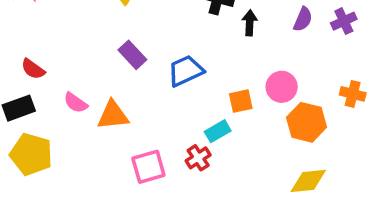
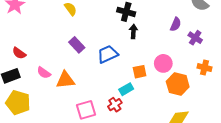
purple cross: (344, 21) -> (195, 38), moved, turned -32
black arrow: (250, 23) -> (133, 31), moved

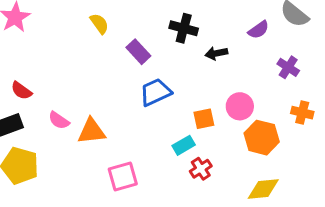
purple semicircle: (176, 24) -> (259, 30), moved, turned 32
black arrow: (133, 31) -> (216, 53), moved, turned -104
purple rectangle: (77, 45) -> (138, 52), moved
red cross: (115, 105) -> (201, 169), moved

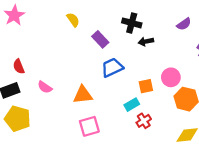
black arrow: (216, 53) -> (146, 41), moved
red semicircle: (21, 91) -> (19, 66), turned 32
orange triangle: (92, 131) -> (83, 95), moved

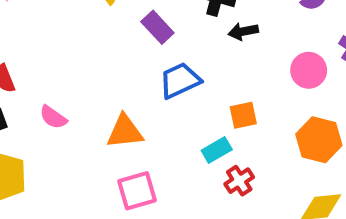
pink circle: (171, 77) -> (309, 70), moved

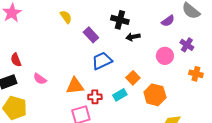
orange square: (243, 115) -> (133, 78), turned -32
orange hexagon: (319, 140) -> (155, 95), moved
red cross: (239, 181) -> (95, 97), moved, turned 32

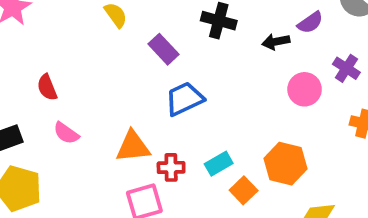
black arrow: (133, 37) -> (276, 42), moved
red semicircle: (16, 60) -> (47, 87), moved
orange square: (133, 78) -> (244, 190), moved

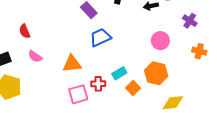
pink circle: (305, 89) -> (160, 41), moved
red cross: (171, 167) -> (98, 84), moved

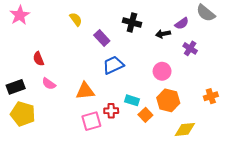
purple cross: (190, 21) -> (190, 48), moved
pink circle: (160, 41) -> (162, 71), moved
orange cross: (199, 51) -> (211, 96), moved, turned -32
cyan rectangle: (119, 73) -> (132, 100), turned 48

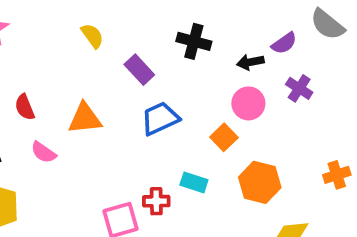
pink circle: (162, 71) -> (248, 103), moved
orange triangle: (85, 91) -> (85, 118), moved
orange square: (145, 115) -> (224, 137), moved

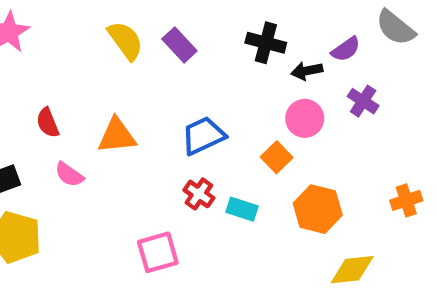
yellow semicircle: (92, 36) -> (125, 41), size x1.4
black cross: (194, 41) -> (266, 43), moved
purple rectangle: (139, 70) -> (179, 45), moved
red cross: (156, 201) -> (199, 194), moved, turned 36

